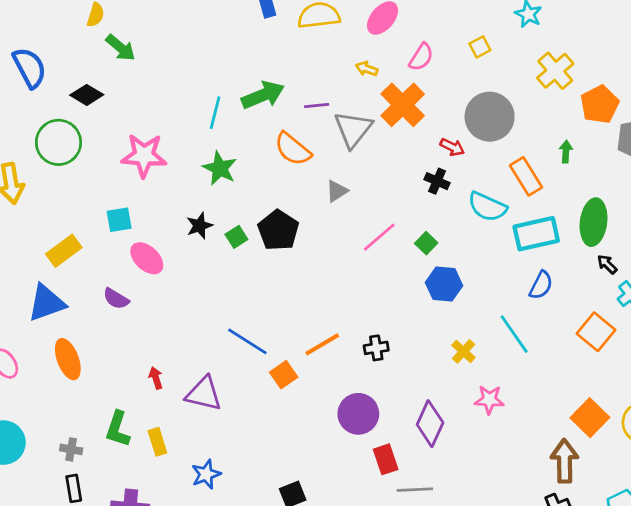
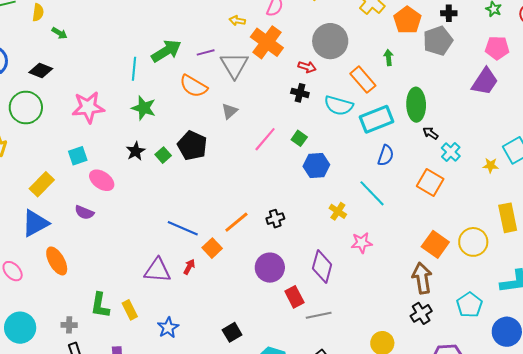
green arrow: (121, 48) -> (60, 33), size x0.7
red arrow: (156, 378) -> (189, 267), moved, turned 56

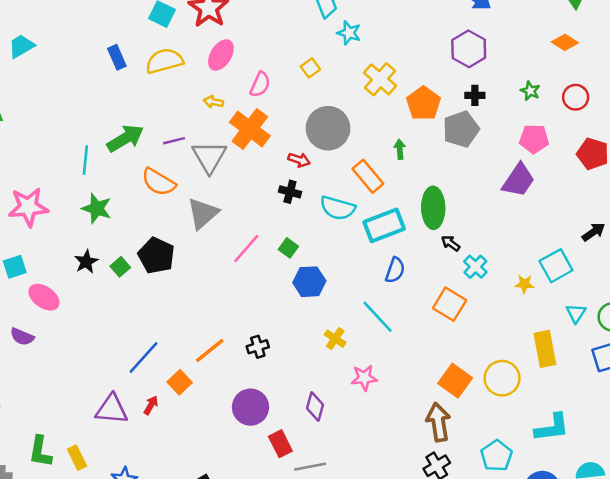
gray triangle: (230, 111) -> (203, 213), size x1.6
blue line: (183, 228) -> (143, 357), turned -72
purple diamond: (322, 267) -> (315, 407), size x0.7

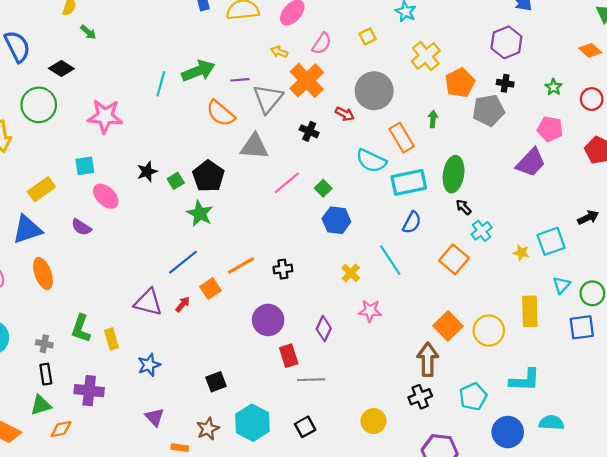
black cross: (290, 192) -> (309, 131), moved
green star: (97, 208) -> (200, 213), moved
gray triangle: (203, 213) -> (254, 146), turned 36

